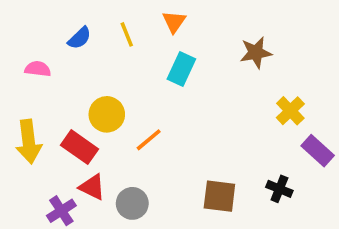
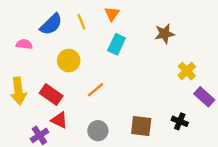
blue semicircle: (80, 38) -> (51, 24), size x1.5
yellow circle: (107, 114) -> (69, 61), moved
gray circle: (132, 203) -> (98, 131), moved

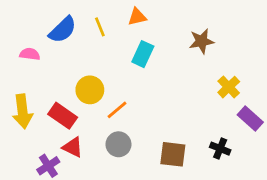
orange triangle: (112, 14) -> (137, 17), turned 42
yellow circle: (69, 61) -> (90, 90), moved
gray circle: (98, 131) -> (118, 144), moved

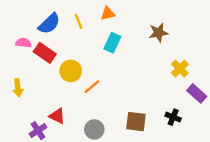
yellow arrow: (23, 111) -> (18, 88), size x0.7
red rectangle: (63, 116) -> (45, 53), moved
gray circle: (118, 144) -> (94, 129), moved

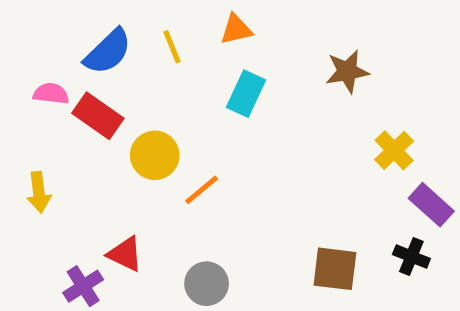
black cross: (173, 117) -> (411, 257), moved
brown square: (136, 122) -> (335, 269), moved

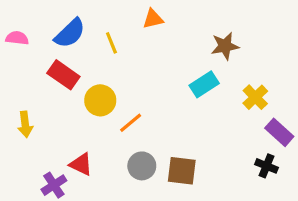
yellow line: (172, 47) -> (111, 43), moved
pink semicircle: (51, 94) -> (17, 38), moved
cyan rectangle: (246, 94) -> (204, 84), moved, turned 32
brown square: (335, 269) -> (182, 171), moved
gray circle: (207, 284) -> (142, 166), moved

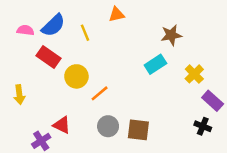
pink semicircle: (17, 38) -> (25, 30), moved

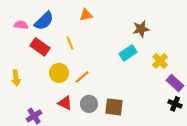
orange triangle: (117, 14) -> (86, 15), moved
yellow line: (85, 33) -> (70, 43), moved
yellow circle: (76, 76) -> (59, 73), moved
red triangle: (62, 125) -> (65, 103), moved
black cross: (203, 126) -> (175, 104), moved

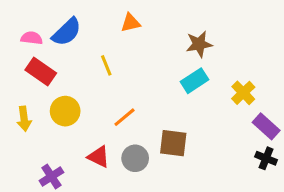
brown star: (141, 29) -> (199, 44), moved
red rectangle: (40, 47) -> (41, 72), moved
yellow circle: (59, 73) -> (65, 111), moved
brown square: (114, 107) -> (173, 143), moved

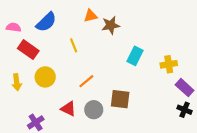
pink semicircle: (32, 38) -> (14, 27), moved
brown star: (199, 44) -> (111, 25), moved
cyan rectangle: (195, 81) -> (135, 56), turned -30
yellow cross: (243, 93) -> (169, 64), turned 35

